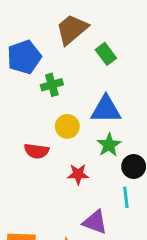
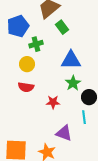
green rectangle: (106, 54) -> (62, 27), moved
yellow circle: (67, 126) -> (27, 64), moved

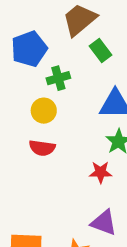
red star: (53, 102) -> (101, 172), moved

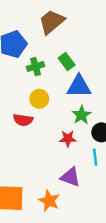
green rectangle: (101, 51) -> (67, 62), moved
yellow circle: (44, 111) -> (39, 99), moved

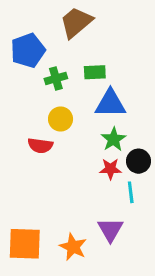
green rectangle: (67, 62) -> (95, 72), turned -56
red star: (68, 139) -> (110, 169), moved
purple triangle: (70, 177) -> (110, 230), moved, turned 40

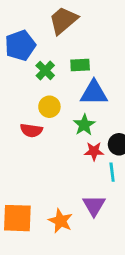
green cross: (56, 78) -> (45, 70), turned -30
green star: (114, 139) -> (84, 125), moved

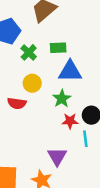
purple triangle: (94, 206) -> (57, 157), moved

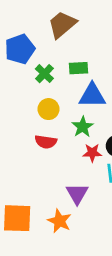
red semicircle: (17, 103) -> (46, 142), moved

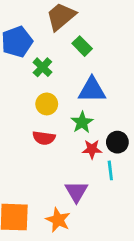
green rectangle: (79, 68) -> (82, 46), moved, turned 48

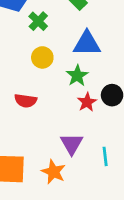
red semicircle: (44, 138) -> (26, 101), moved
red star: (92, 149) -> (87, 102), turned -30
cyan line: (110, 170) -> (105, 156), moved

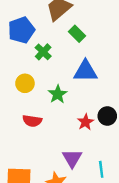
yellow circle: (42, 57) -> (25, 83), moved
green star: (77, 76) -> (58, 94), moved

